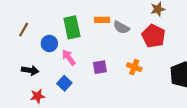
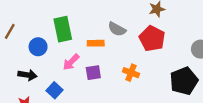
orange rectangle: (102, 20) -> (96, 43), moved
pink arrow: (69, 57) -> (71, 62), moved, turned -98
black arrow: (30, 70) -> (27, 75), moved

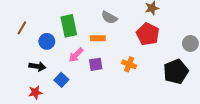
gray semicircle: (117, 29) -> (109, 17), moved

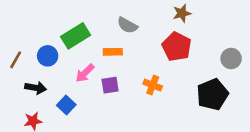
green rectangle: (69, 26) -> (76, 36), turned 70
brown line: (22, 28) -> (16, 60), moved

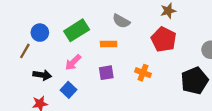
blue circle: (48, 56) -> (40, 33), moved
pink arrow: (85, 73) -> (73, 62), moved

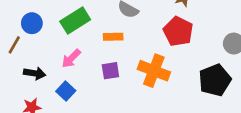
orange cross: (143, 73) -> (154, 71), size x1.6

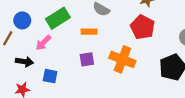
pink arrow: (71, 58) -> (43, 43), moved
blue square: (66, 91) -> (50, 76), turned -32

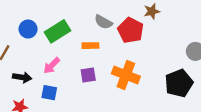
blue circle: (22, 20) -> (28, 29), moved
red pentagon: (142, 27) -> (131, 30), moved
pink arrow: (43, 43) -> (52, 66), moved

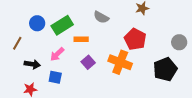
red pentagon: (131, 30) -> (135, 39), moved
orange rectangle: (90, 46) -> (81, 39), moved
purple square: (88, 75) -> (88, 62), turned -32

